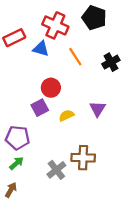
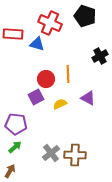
red rectangle: (14, 38) -> (13, 34), turned 30
orange line: (75, 57) -> (68, 74), moved, turned 30
purple triangle: (98, 109) -> (88, 98), turned -35
brown cross: (83, 158) -> (75, 155), moved

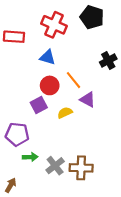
blue triangle: (37, 44) -> (47, 57), moved
orange line: (68, 74) -> (74, 80), turned -36
purple triangle: (88, 98) -> (88, 100), moved
green arrow: (15, 147) -> (30, 157), moved, turned 40

